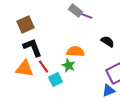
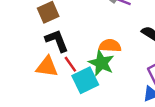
green star: (69, 65) -> (101, 63), size x1.5
cyan square: (56, 79) -> (85, 80), size x1.5

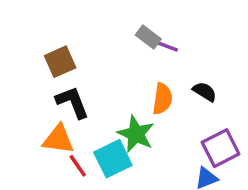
orange semicircle: (110, 46) -> (162, 99), moved, turned 95
red line: (70, 64) -> (78, 166), moved

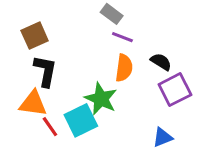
purple line: (166, 46) -> (122, 37), moved
black L-shape: (72, 102) -> (45, 71), turned 32
purple square: (221, 148) -> (175, 90), moved

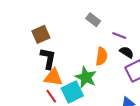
purple line: (122, 37) -> (119, 35), moved
orange triangle: (33, 103) -> (53, 77), moved

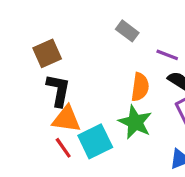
green star: (86, 77) -> (135, 122), moved

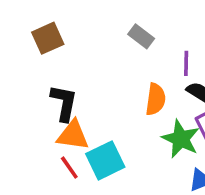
brown square: (47, 53) -> (48, 38), moved
purple line: (167, 55) -> (186, 63), turned 70
green star: (135, 122) -> (181, 139), moved

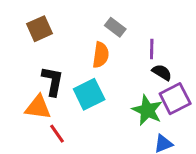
orange semicircle: (156, 99) -> (101, 55), moved
orange triangle: (73, 135) -> (38, 107), moved
cyan square: (105, 160) -> (89, 94), moved

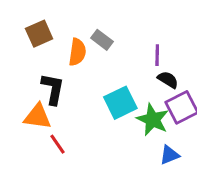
gray rectangle: (115, 27) -> (102, 40), moved
orange semicircle: (101, 55) -> (77, 52), moved
cyan square: (89, 94) -> (120, 103), moved

